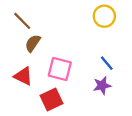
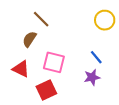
yellow circle: (104, 16) -> (105, 20), moved
brown line: (22, 21) -> (41, 19), moved

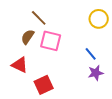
pink square: (54, 62) -> (51, 41), moved
purple star: (92, 77) -> (96, 73), moved

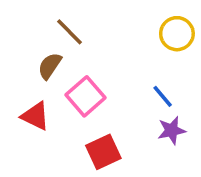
pink square: (51, 41) -> (86, 96), moved, turned 35
red square: (44, 85) -> (103, 152), moved

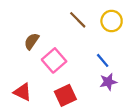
brown line: (69, 32) -> (78, 20), moved
red triangle: (35, 116) -> (23, 92), moved

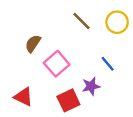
purple star: (108, 82) -> (91, 86), moved

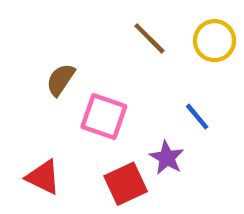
pink square: (57, 64) -> (104, 117), turned -30
purple star: (91, 86) -> (167, 158), turned -30

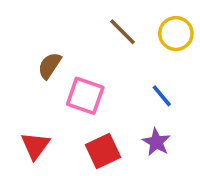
purple star: (167, 158) -> (156, 142), moved
red triangle: (43, 177) -> (35, 146), turned 40

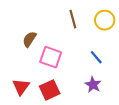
brown line: (123, 32) -> (73, 19), turned 30
red square: (103, 151) -> (50, 90), moved

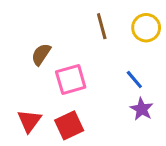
pink square: (51, 57) -> (71, 79), turned -35
purple star: (93, 85) -> (142, 109), moved

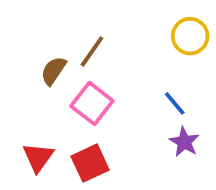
brown line: (102, 26) -> (92, 52), moved, turned 50
pink square: (71, 79) -> (92, 103), turned -36

